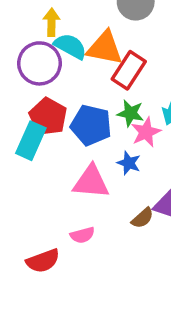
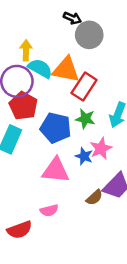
red pentagon: (48, 117) -> (23, 106), moved
pink star: (146, 132) -> (101, 148), moved

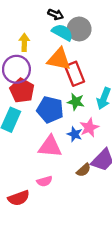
black arrow: (72, 18) -> (56, 14), moved
cyan semicircle: (40, 68) -> (62, 32), moved
red rectangle: (84, 86) -> (75, 74), turned -55

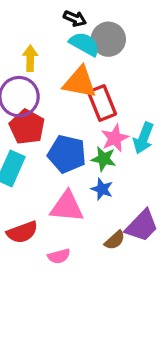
green star: (76, 102) -> (104, 159), moved
pink star: (89, 128) -> (115, 138), moved
red semicircle: (19, 198) -> (22, 232), moved

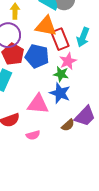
cyan arrow: (143, 138) -> (83, 37), moved
blue pentagon: (67, 154) -> (37, 56), moved
blue star: (102, 189) -> (60, 93), size x1.5

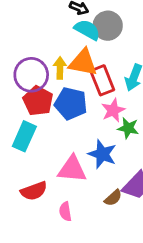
yellow arrow: (15, 11) -> (60, 68), moved
green star: (61, 74) -> (128, 128), moved
pink semicircle: (33, 135) -> (65, 211), turned 96

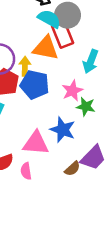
yellow arrow: (60, 68) -> (25, 66), moved
red rectangle: (102, 80) -> (63, 35), moved
pink semicircle: (65, 211) -> (26, 171), moved

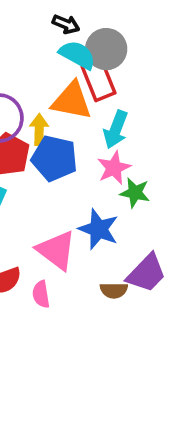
cyan arrow: (91, 61) -> (116, 130), moved
pink triangle: (36, 143) -> (56, 250), turned 32
brown semicircle: (72, 169) -> (114, 290), turned 42

